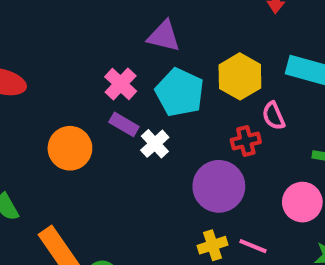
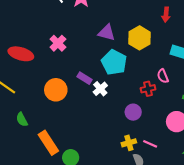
yellow hexagon: (240, 76) -> (140, 38), moved
pink cross: (121, 84) -> (58, 43), moved
purple circle: (219, 186) -> (133, 112), size x0.6

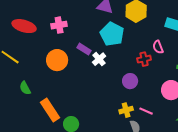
pink cross: (58, 43) -> (59, 25), moved, turned 35

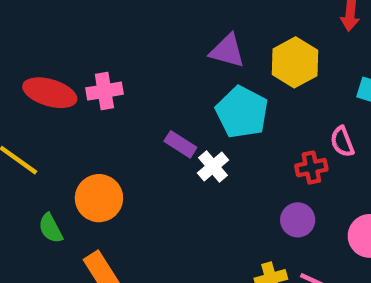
pink cross: (59, 25) -> (104, 91), moved
orange circle: (57, 60) -> (99, 198), moved
purple circle: (130, 81) -> (298, 220), moved

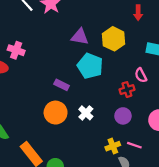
pink cross: (104, 91) -> (16, 50), moved, turned 35
white cross: (213, 167) -> (86, 113), moved
orange circle: (99, 198) -> (56, 113), moved

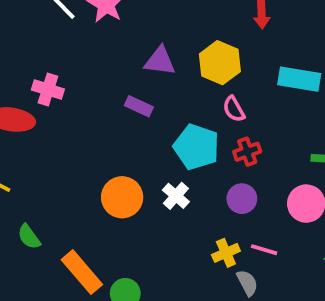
cyan pentagon: (90, 66) -> (196, 147), moved
pink semicircle: (141, 75) -> (234, 109), moved
purple rectangle: (62, 85) -> (139, 106), moved

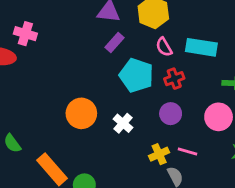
cyan rectangle: (299, 79) -> (201, 47), moved
purple rectangle: (139, 106) -> (114, 42), moved, turned -72
white cross: (176, 196) -> (123, 123), moved

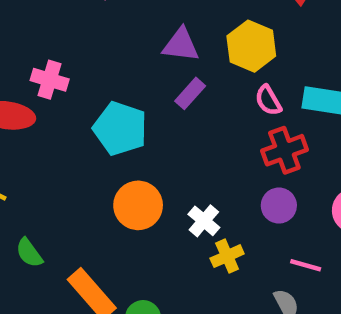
cyan pentagon: (136, 75) -> (120, 128), moved
red cross: (174, 79) -> (284, 150), size x1.4
yellow cross: (159, 154) -> (227, 256), moved

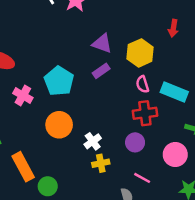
pink cross: (50, 80) -> (23, 96), moved

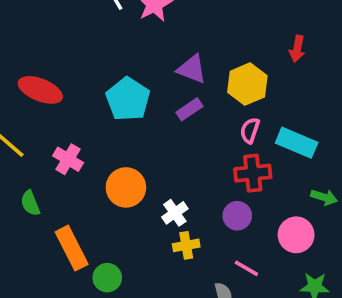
cyan pentagon: (59, 81) -> (128, 99), moved
pink semicircle: (142, 84) -> (250, 130), turned 35
pink cross: (23, 96) -> (68, 159), moved

